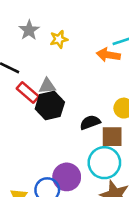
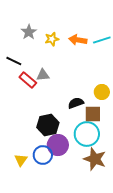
orange arrow: (108, 55) -> (78, 40), moved
black hexagon: (50, 106) -> (48, 125), moved

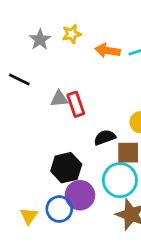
yellow star: (52, 39) -> (72, 34), moved
red rectangle: (28, 80) -> (76, 104), moved, turned 30

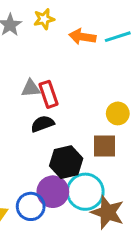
black semicircle: (105, 137) -> (43, 124), moved
black hexagon: (66, 168) -> (66, 162), moved
cyan circle: (120, 180) -> (85, 192), moved

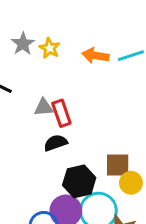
yellow star: (44, 19) -> (50, 48), moved, turned -30
yellow circle: (118, 113) -> (131, 183), moved

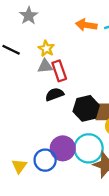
yellow star: (50, 48) -> (46, 49), moved
black hexagon: (79, 181) -> (86, 108), moved

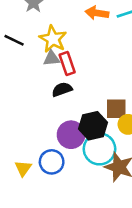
yellow star: (46, 49) -> (53, 39), size x1.5
black hexagon: (86, 108) -> (93, 126), moved
purple circle: (63, 148) -> (71, 135), moved

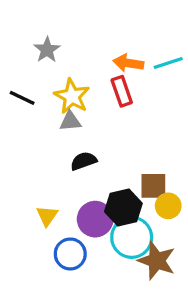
red rectangle: (67, 64) -> (122, 91), moved
yellow triangle: (23, 168) -> (47, 216), moved

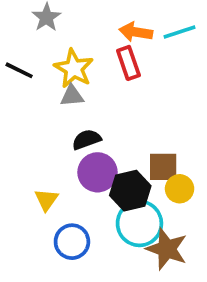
purple circle: (95, 219) -> (97, 172), moved

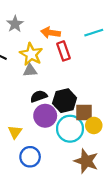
orange arrow: (136, 32) -> (51, 33), moved
black hexagon: (130, 191) -> (65, 101), moved
cyan circle: (139, 223) -> (70, 129), moved

